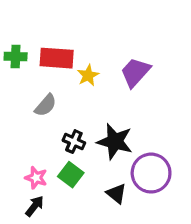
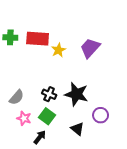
gray semicircle: (46, 105) -> (17, 97), moved
purple circle: (151, 173) -> (101, 115), size x0.6
black arrow: (34, 206) -> (40, 137), moved

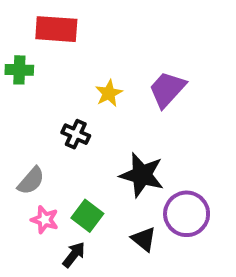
red rectangle: (38, 39) -> (56, 29), moved
black cross: (49, 94) -> (76, 134), moved
purple circle: (101, 115) -> (187, 214), size x1.5

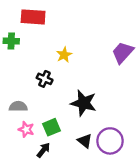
purple trapezoid: (167, 89) -> (123, 52), moved
gray semicircle: (31, 181) -> (18, 106), turned -132
purple circle: (187, 214) -> (110, 141), moved
green square: (87, 216) -> (51, 127), turned 30

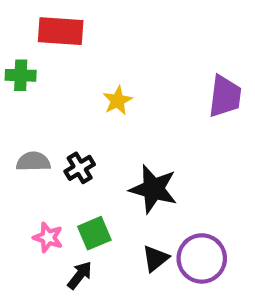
purple trapezoid: (123, 52) -> (225, 96), turned 145
black cross: (45, 79) -> (80, 168), moved, turned 35
gray semicircle: (18, 106) -> (33, 162), moved
black triangle: (85, 141) -> (155, 258), turned 42

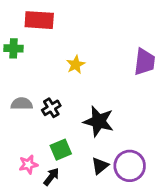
pink star: (48, 237) -> (28, 165), moved, turned -30

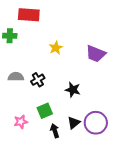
purple trapezoid: (144, 62) -> (96, 54), moved, turned 105
black star: (99, 121) -> (73, 90), size x0.7
black arrow: (51, 177) -> (55, 131), moved, turned -56

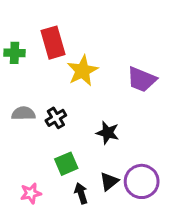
red rectangle: (29, 15) -> (53, 43), moved, turned 70
yellow star: (56, 48) -> (83, 71), size x1.5
pink star: (21, 122) -> (31, 193), moved

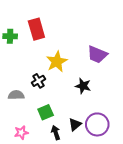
yellow star: (83, 71) -> (57, 62), moved
gray semicircle: (23, 113) -> (16, 95), moved
black star: (108, 133) -> (83, 86), moved

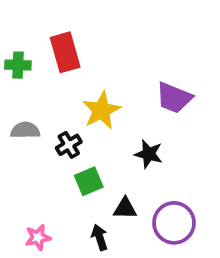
gray semicircle: (16, 95) -> (25, 130), moved
green square: (46, 112) -> (89, 181), moved
black triangle: (75, 124) -> (125, 208), moved, turned 40

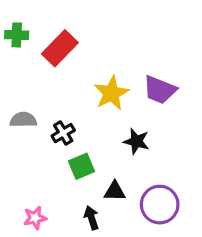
red rectangle: (65, 52) -> (60, 48), turned 60
green cross: (18, 65) -> (17, 35), moved
yellow star: (101, 110) -> (111, 93), moved

